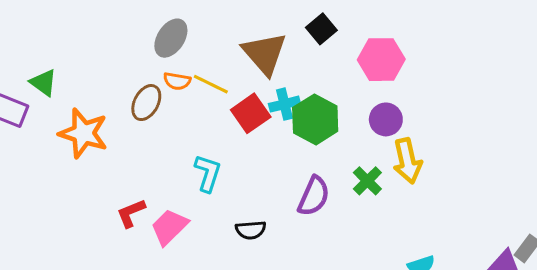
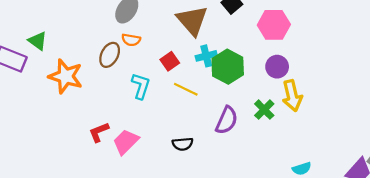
yellow line: (211, 84) -> (186, 89), moved
red square: (251, 113) -> (170, 61), moved, size x0.7
cyan L-shape: (208, 173) -> (141, 86), moved

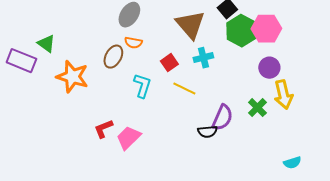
green hexagon: (228, 67) -> (241, 31), moved
black semicircle: (183, 144) -> (207, 132), moved

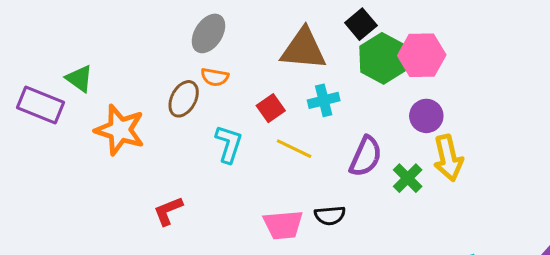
brown triangle: (190, 25) -> (303, 49), turned -44
purple semicircle: (222, 118) -> (366, 156), moved
pink trapezoid: (128, 138) -> (283, 225), moved, turned -140

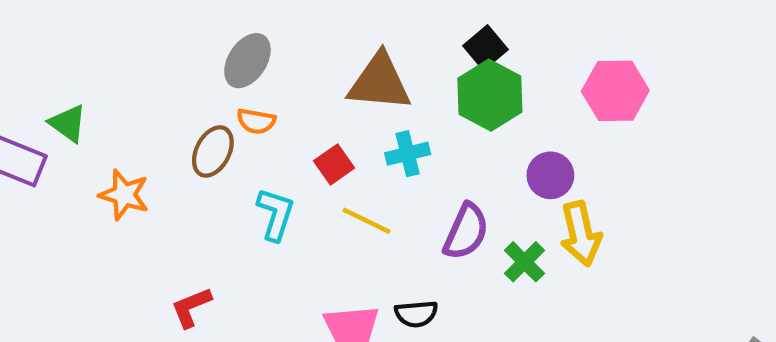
black square: (361, 24) -> (486, 48), moved
pink hexagon: (422, 55) -> (615, 91), moved
orange star: (120, 130) -> (124, 195), size x0.7

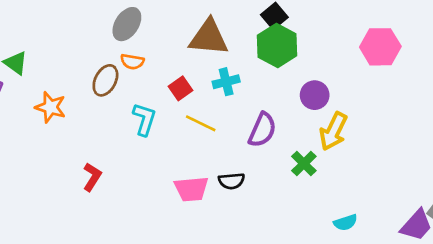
pink hexagon: (615, 91) -> (380, 47), moved
yellow arrow: (581, 234) -> (333, 131), turned 39
green cross: (524, 262) -> (304, 164), moved
red L-shape: (191, 307) -> (92, 177), turned 144

